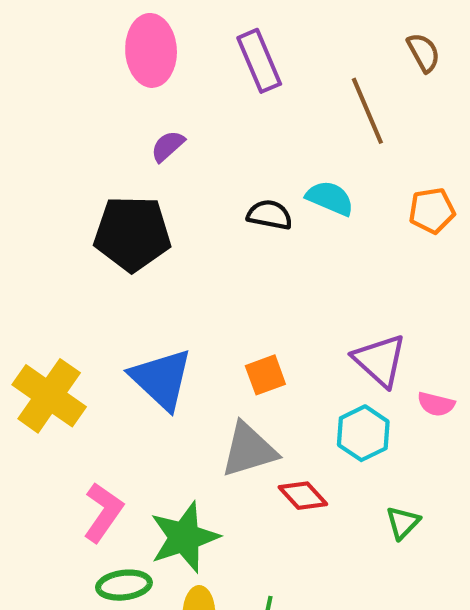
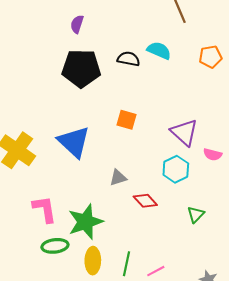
purple semicircle: (168, 146) -> (77, 24), turned -30
black pentagon: (132, 234) -> (81, 68), moved
orange square: (265, 375) -> (126, 120), moved, turned 36
gray triangle: (249, 450) -> (118, 178), size x0.6
pink L-shape: (103, 512) -> (44, 209), turned -44

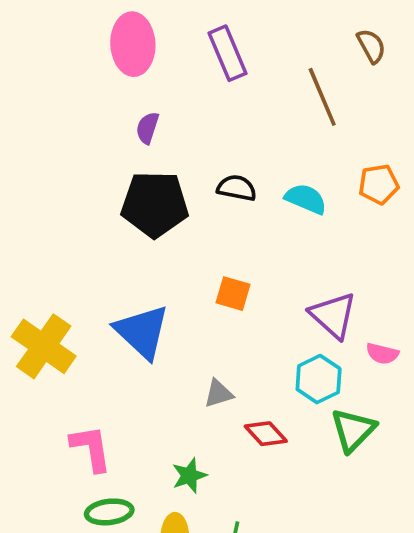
cyan semicircle: (159, 50) -> (306, 199), moved
green triangle: (196, 214) -> (353, 430), moved, size x1.5
green star: (85, 222) -> (189, 476), moved, size x0.6

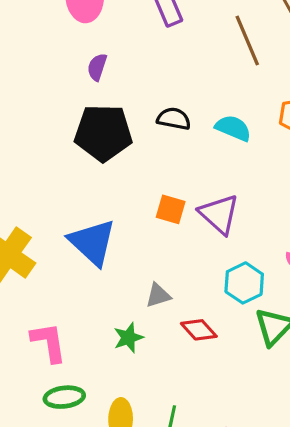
purple triangle: (333, 315) -> (219, 214), moved
green star: (189, 476) -> (128, 338), moved

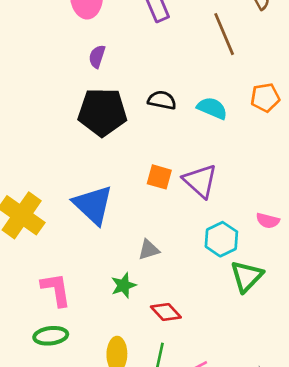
red diamond: (199, 330) -> (166, 312), moved
green ellipse: (64, 397) -> (51, 336), moved

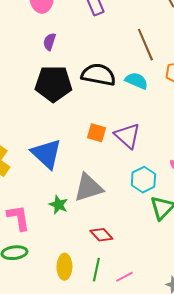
brown line: (224, 34) -> (145, 45), moved
black semicircle: (162, 100) -> (98, 75), size x1.6
gray triangle: (149, 250) -> (88, 188), size x1.8
green star: (124, 285) -> (58, 205), moved, turned -30

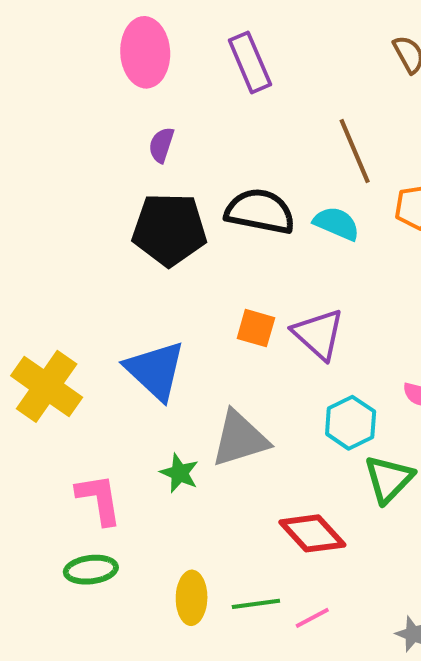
red diamond: (101, 235) -> (312, 533), moved, size x1.4
green line: (96, 270) -> (256, 604), turned 70

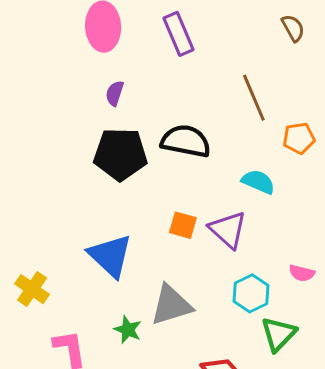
cyan semicircle: (336, 223) -> (258, 182), moved
yellow cross: (47, 386) -> (32, 289), moved, size x0.7

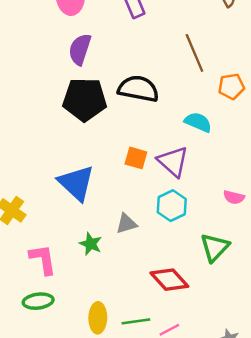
purple semicircle: (115, 93) -> (80, 49), size x1.5
cyan hexagon: (251, 293) -> (172, 206), moved
gray triangle: (171, 305) -> (126, 224), size x0.6

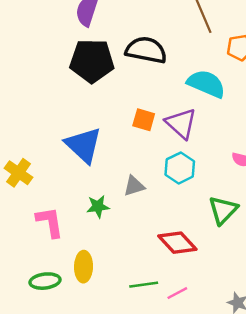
cyan semicircle: (198, 122) -> (206, 84), size x1.4
green star: (91, 244) -> (98, 206), turned -30
green ellipse: (38, 301) -> (45, 281), moved
yellow ellipse: (98, 318) -> (84, 267), moved

